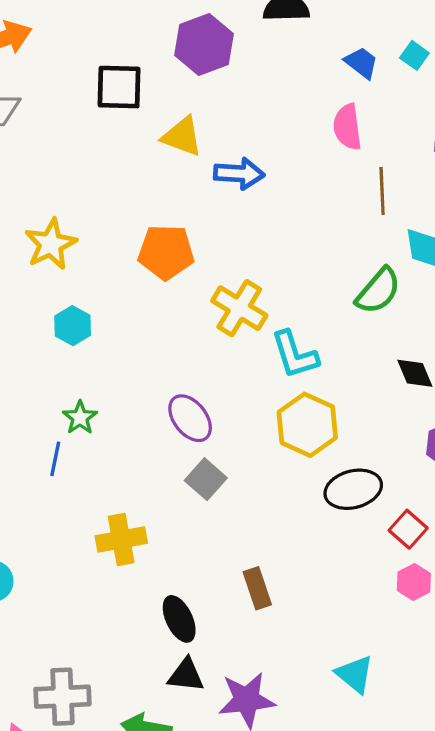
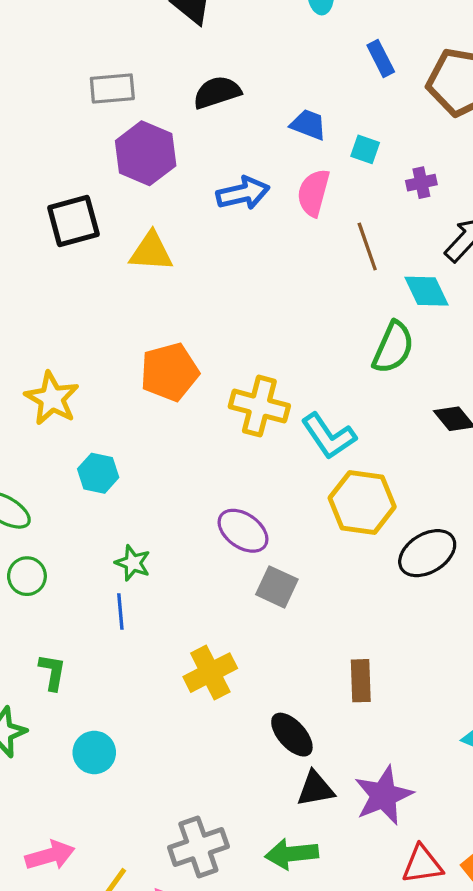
cyan square: (414, 55) -> (365, 149), moved
pink semicircle: (347, 127) -> (313, 193), turned 39
blue arrow: (239, 174) -> (243, 193), moved
brown rectangle: (257, 588) -> (361, 681), turned 33

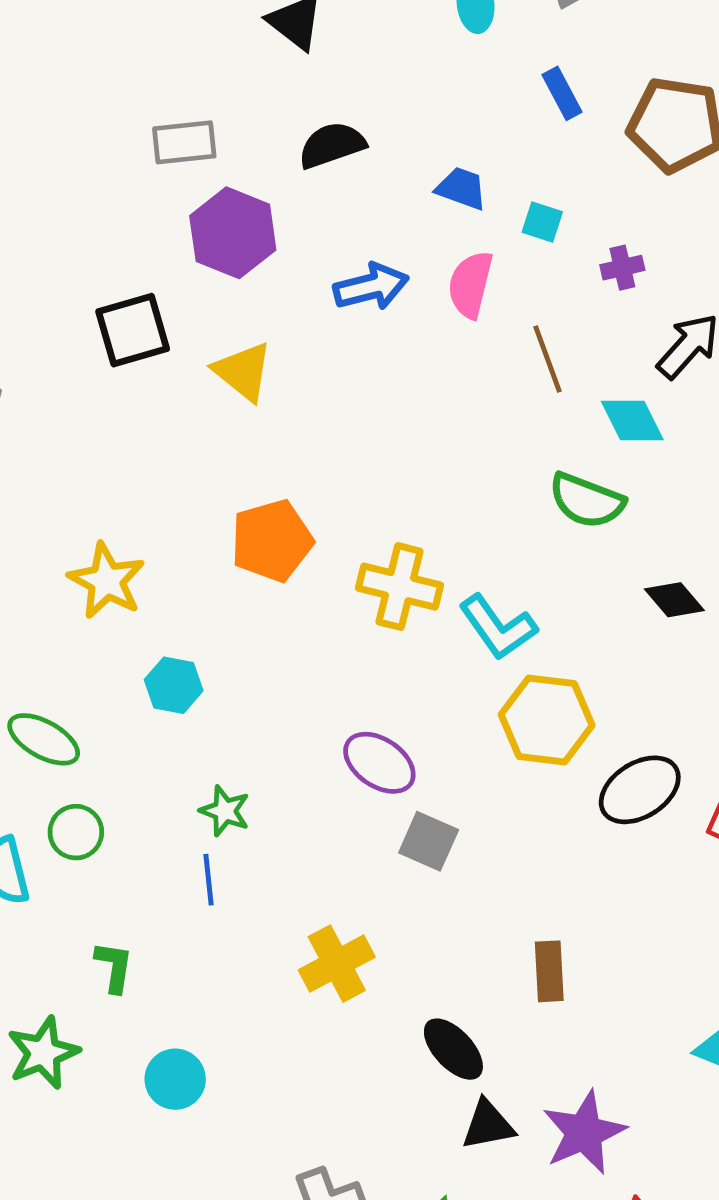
yellow triangle: (151, 252) -> (243, 371), turned 36
green semicircle: (393, 347) -> (587, 501), turned 88

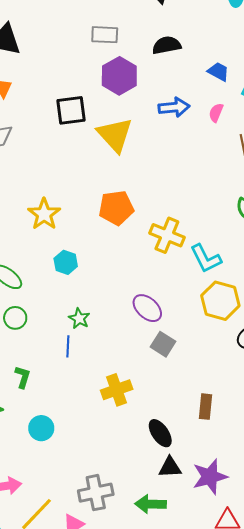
pink semicircle: (470, 284) -> (216, 113), size x0.7
yellow triangle: (243, 371) -> (115, 135), size x1.4

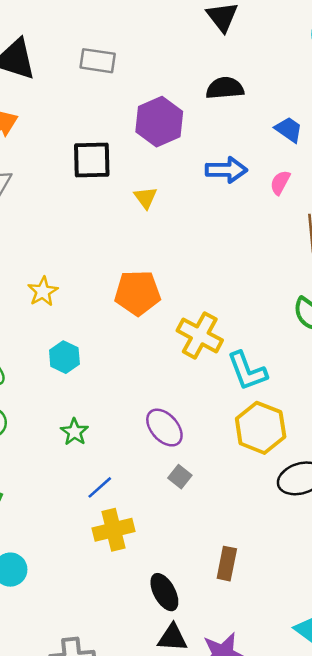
gray rectangle: (105, 35) -> (98, 61), moved
yellow triangle: (115, 135) -> (145, 198), size x0.5
yellow star: (44, 214) -> (43, 291), size x0.7
gray square: (163, 344) -> (180, 477), size x0.7
blue line: (68, 346) -> (100, 487), moved, turned 40

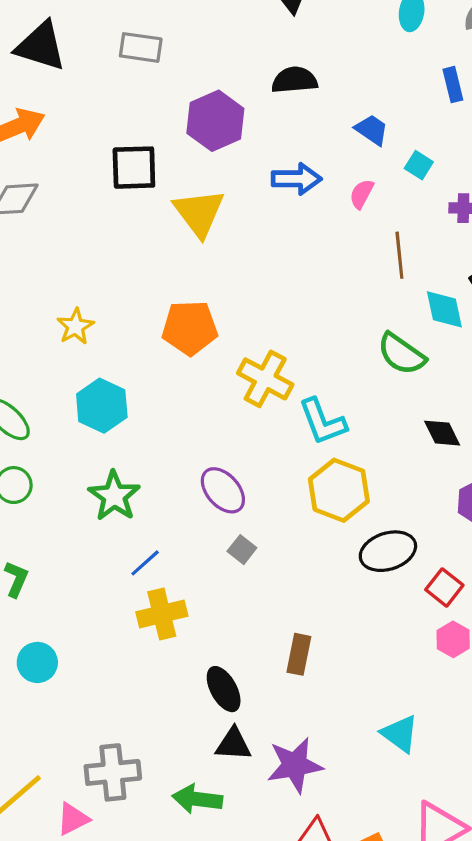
yellow triangle: (145, 198) -> (199, 213), size x1.8
cyan hexagon: (64, 357) -> (102, 406), size x1.4
green star: (74, 432) -> (114, 496), size x1.5

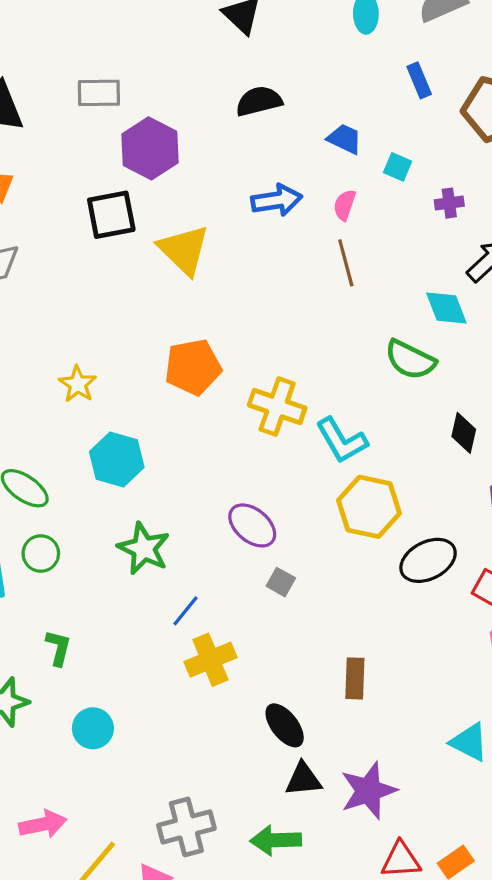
purple hexagon: (215, 121) -> (150, 148), moved
brown line: (399, 255) -> (346, 263), moved
black diamond: (442, 433) -> (464, 433), turned 48

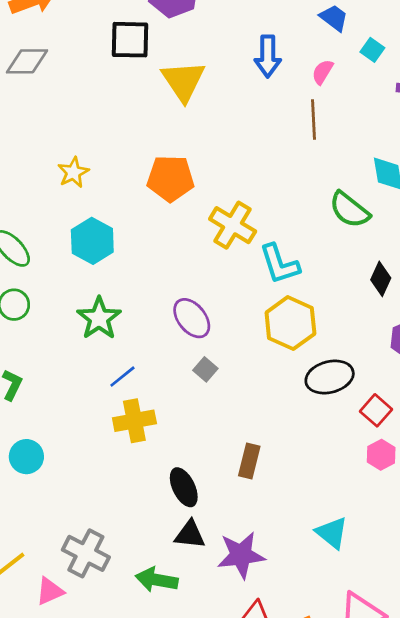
blue arrow: (277, 200) -> (268, 56), turned 87
gray cross: (186, 827) -> (86, 553), turned 30

